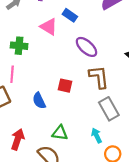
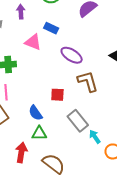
gray rectangle: (109, 109) -> (78, 121), moved
green triangle: (60, 133) -> (39, 133), moved

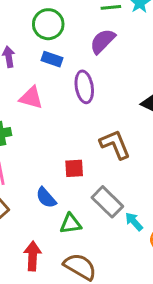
blue rectangle: (51, 28) -> (52, 59), moved
purple ellipse: (72, 55) -> (84, 87), moved, turned 55
green triangle: (39, 133) -> (71, 224), moved

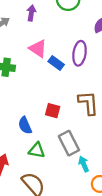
blue rectangle: (52, 59) -> (56, 63), moved

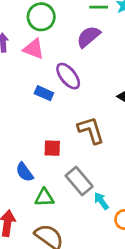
pink triangle: (38, 49) -> (34, 49), moved
purple ellipse: (80, 53) -> (68, 76), turned -35

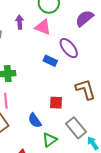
green triangle: (44, 197) -> (50, 140), turned -35

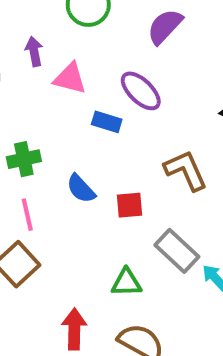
pink triangle: (43, 27) -> (70, 78), moved
blue semicircle: (35, 121) -> (81, 189), moved
green triangle: (50, 140) -> (126, 283), turned 42

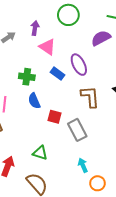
green cross: (24, 159) -> (27, 77), moved
brown L-shape: (186, 170) -> (90, 97), moved
gray rectangle: (177, 251) -> (77, 130), moved

